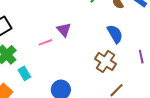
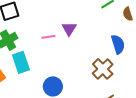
cyan rectangle: (24, 73) -> (21, 62), size x1.5

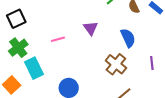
purple triangle: (69, 29) -> (91, 28), moved

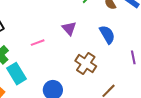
brown cross: (116, 64) -> (86, 64), moved

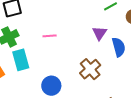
purple triangle: (69, 28) -> (100, 33), moved

